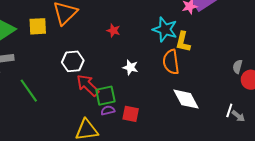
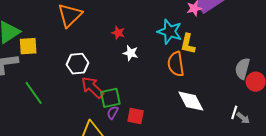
yellow square: (38, 26) -> (28, 46), moved
white star: (130, 67) -> (131, 53), moved
gray semicircle: (238, 67) -> (242, 69), size x1.5
purple semicircle: (108, 110) -> (113, 113), turned -48

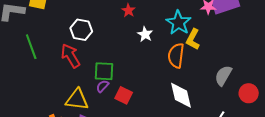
white star: (131, 53) -> (145, 34), moved
gray semicircle: (242, 69) -> (223, 76), moved
red arrow: (92, 87) -> (70, 56), moved

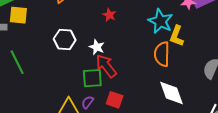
white star: (145, 34) -> (97, 47), moved
red arrow: (70, 56) -> (106, 66), moved
purple semicircle: (103, 86) -> (88, 102), moved

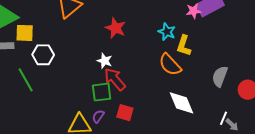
red star: (109, 15) -> (115, 28), size x1.5
cyan star: (160, 21) -> (167, 32), size x0.7
white hexagon: (65, 40) -> (43, 55), moved
orange semicircle: (162, 54) -> (170, 65), turned -40

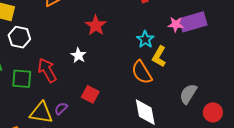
red arrow: (115, 79) -> (47, 70), moved
green square: (102, 92) -> (22, 79), moved
red square: (125, 113) -> (90, 94), moved

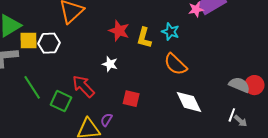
white hexagon: (19, 37) -> (49, 43), moved
yellow L-shape: (159, 56) -> (144, 38), moved
green square: (22, 79) -> (61, 101), turned 35
gray semicircle: (188, 94) -> (239, 85), moved, turned 95

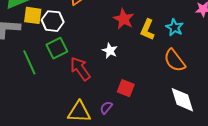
green square: (61, 101) -> (57, 48), moved, turned 30
purple semicircle: (106, 120) -> (106, 108), moved

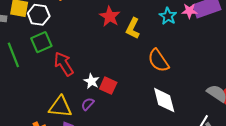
cyan star: (174, 27) -> (168, 16), moved
white star: (110, 51) -> (91, 81), moved

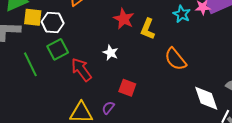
white star: (91, 81) -> (111, 53), moved
white diamond: (164, 100) -> (206, 98), moved

